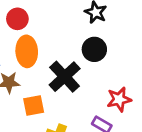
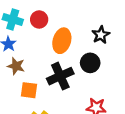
orange ellipse: (27, 51) -> (62, 41), moved

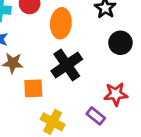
black circle: (90, 63) -> (120, 43), moved

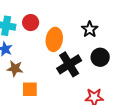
black cross: (67, 65) -> (69, 64), moved

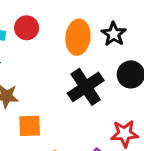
orange ellipse: (54, 39) -> (78, 37), moved

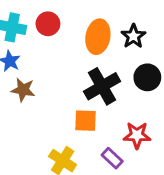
orange square: (30, 126) -> (86, 121), moved

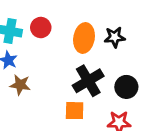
black star: (133, 36) -> (115, 37), turned 30
black circle: (147, 77) -> (126, 87), moved

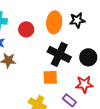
red circle: (41, 28) -> (26, 29), moved
black cross: (88, 81) -> (59, 54), turned -30

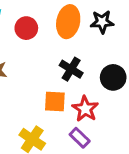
black cross: (59, 54) -> (71, 69), size x0.7
red star: (84, 84) -> (85, 109), moved, turned 30

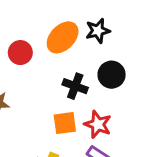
orange ellipse: (68, 22) -> (63, 37), turned 44
black circle: (113, 77) -> (112, 75), moved

